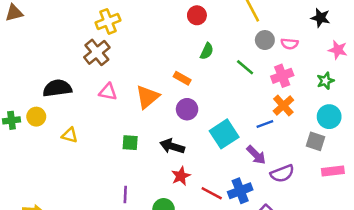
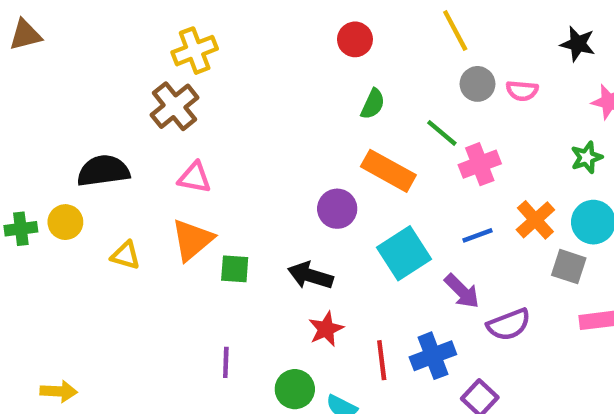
pink cross: (282, 76) -> (480, 164), moved
orange rectangle: (182, 78) -> (388, 171), moved, size x1.6
orange triangle: (147, 97) -> (192, 240), moved
orange cross: (283, 106) -> (535, 220), moved
red line: (212, 193) -> (382, 360), turned 55

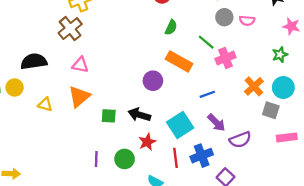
blue line: (478, 235) -> (207, 94), moved
cyan square: (404, 253) -> (180, 125), moved
green square: (235, 269) -> (109, 116), moved
green circle: (295, 389) -> (125, 159), moved

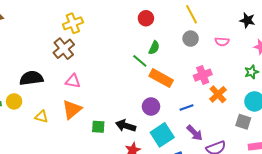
gray circle: (224, 17) -> (191, 39), moved
green line: (206, 42) -> (140, 61), moved
purple circle: (153, 81) -> (151, 106), moved
orange cross: (254, 86) -> (218, 94), moved

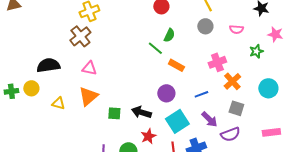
green star: (251, 72) -> (256, 51), moved
orange rectangle: (161, 78) -> (176, 65), size x0.7
gray square: (243, 122) -> (236, 108), moved

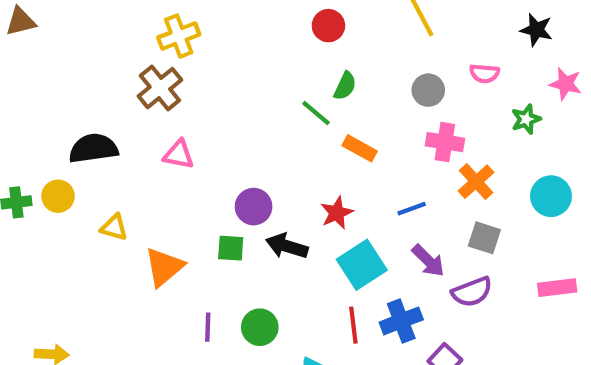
gray circle: (205, 26) -> (428, 90), moved
pink cross: (217, 62) -> (445, 142), turned 30
purple circle: (166, 93) -> (254, 207), moved
orange triangle: (88, 96) -> (164, 267), moved
red star: (148, 136) -> (337, 213), moved

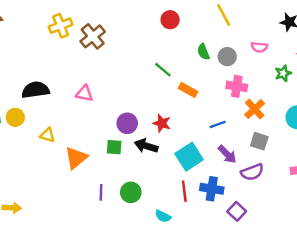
yellow cross: (179, 36) -> (61, 26), moved
green semicircle: (345, 86) -> (203, 52), moved, turned 133
brown cross: (160, 88) -> (93, 36), moved
red star: (337, 213) -> (162, 123), moved, turned -30
blue cross: (401, 321) -> (212, 189), turned 30

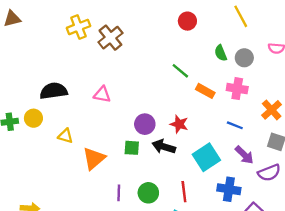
pink cross: (237, 86) -> (237, 89), moved
blue line: (218, 124) -> (235, 125), turned 42
red line: (184, 191) -> (184, 192), moved

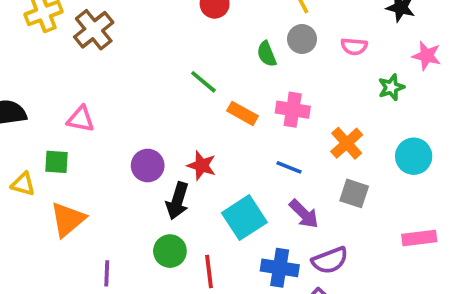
gray circle: (244, 58) -> (302, 39), moved
black arrow: (164, 147) -> (177, 201), turned -90
green square: (132, 148) -> (57, 162), moved
purple semicircle: (269, 173) -> (330, 260), moved
green circle: (148, 193) -> (170, 251), moved

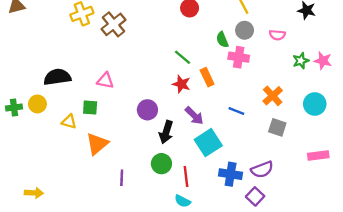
pink star: (427, 56) -> (323, 61), moved
pink cross: (293, 110) -> (239, 57), moved
orange rectangle: (243, 113) -> (207, 77), turned 36
red star: (202, 166) -> (181, 84), moved
purple arrow: (304, 214) -> (194, 116), moved

